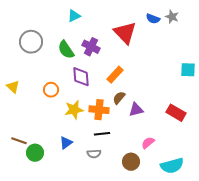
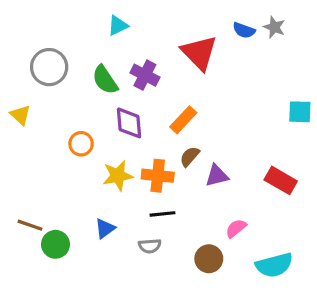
yellow triangle: (13, 87) -> (20, 115), moved

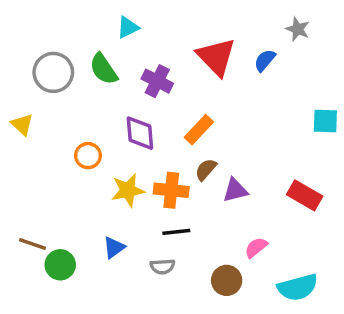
blue semicircle: (244, 30) -> (265, 60), moved, turned 110
green semicircle: (105, 80) -> (104, 69), moved

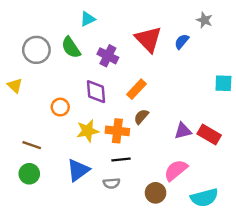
purple triangle: (235, 190) -> (183, 131), moved
brown line: (32, 244) -> (32, 145), moved
blue triangle: (114, 247) -> (78, 170), size x1.5
pink semicircle: (256, 247) -> (176, 170), size x1.5
green circle: (60, 265) -> (29, 174), moved

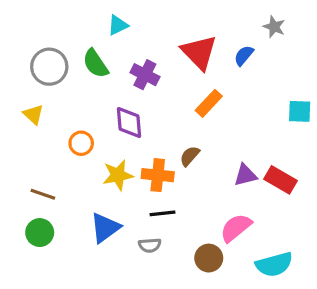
yellow triangle: (15, 86) -> (33, 115), moved
orange rectangle: (136, 89) -> (209, 103), moved

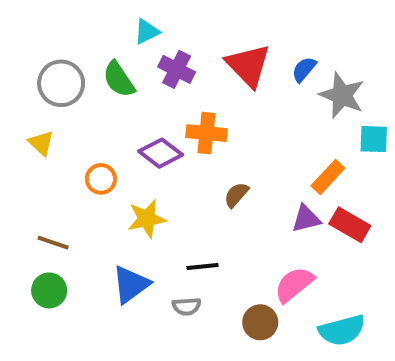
gray star: (274, 27) -> (342, 95), moved, size x1.6
purple cross: (145, 75) -> (177, 69), moved
orange rectangle: (209, 103) -> (328, 177), moved
purple diamond: (129, 122) -> (161, 153), turned -48
orange cross: (158, 175) -> (206, 133), moved

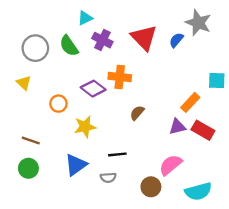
gray star: (342, 95) -> (198, 23), moved

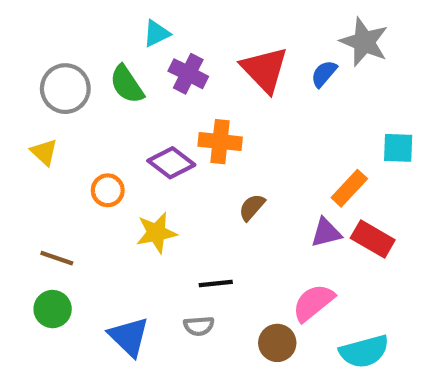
blue triangle: (76, 165) -> (129, 337), moved, turned -40

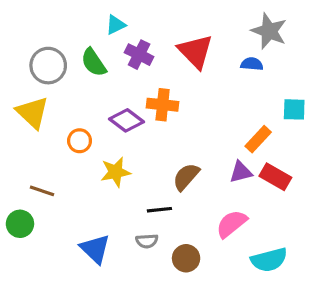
blue semicircle: (324, 74) -> (252, 64), moved, turned 55
yellow triangle: (44, 152) -> (33, 113), size x1.6
brown semicircle: (252, 207) -> (186, 177), moved, size x1.4
green circle: (53, 309) -> (20, 224), moved
brown circle: (277, 343) -> (186, 258), moved

